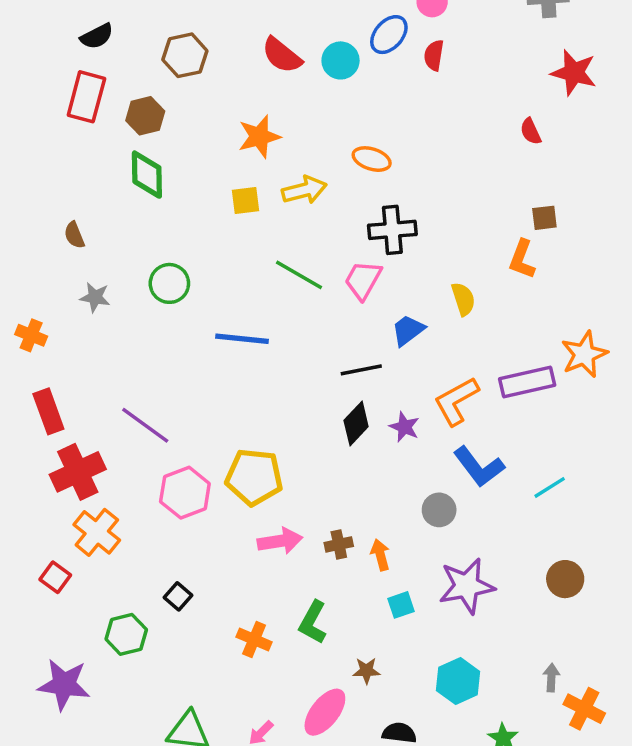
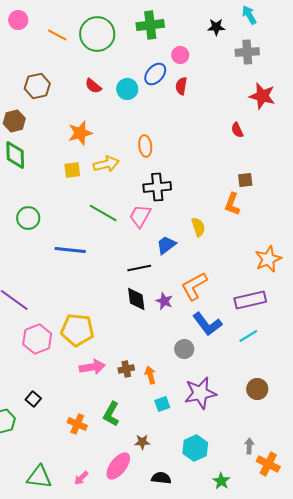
red semicircle: (282, 55) -> (93, 86), size x0.7
orange ellipse: (372, 159) -> (145, 146), turned 65
purple rectangle: (527, 382) -> (250, 300), moved
black diamond: (356, 423) -> (136, 299), turned -50

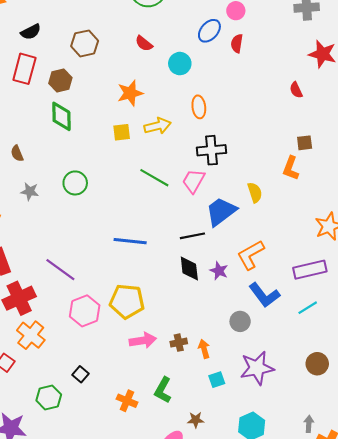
cyan circle: (127, 89) -> (180, 64), moved
blue trapezoid: (166, 245) -> (221, 212), size x1.5
blue line: (70, 250) -> (130, 241), moved

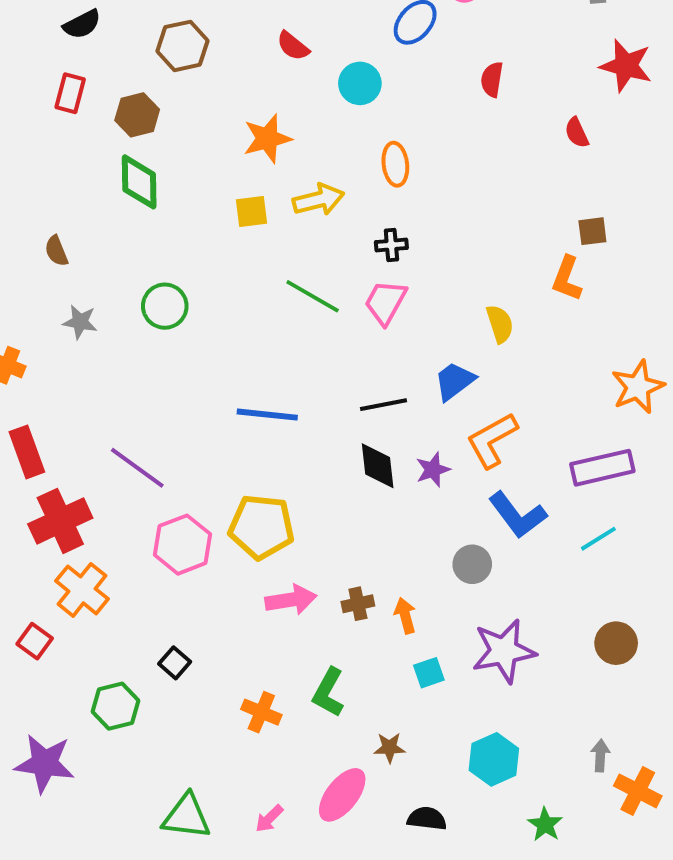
red semicircle: (237, 43) -> (492, 79), moved
red rectangle: (24, 69) -> (70, 93), size x0.7
black cross: (212, 150) -> (391, 245), moved, size x0.6
blue trapezoid: (221, 212) -> (454, 381), moved, size x0.7
purple star: (219, 271) -> (433, 470), turned 30

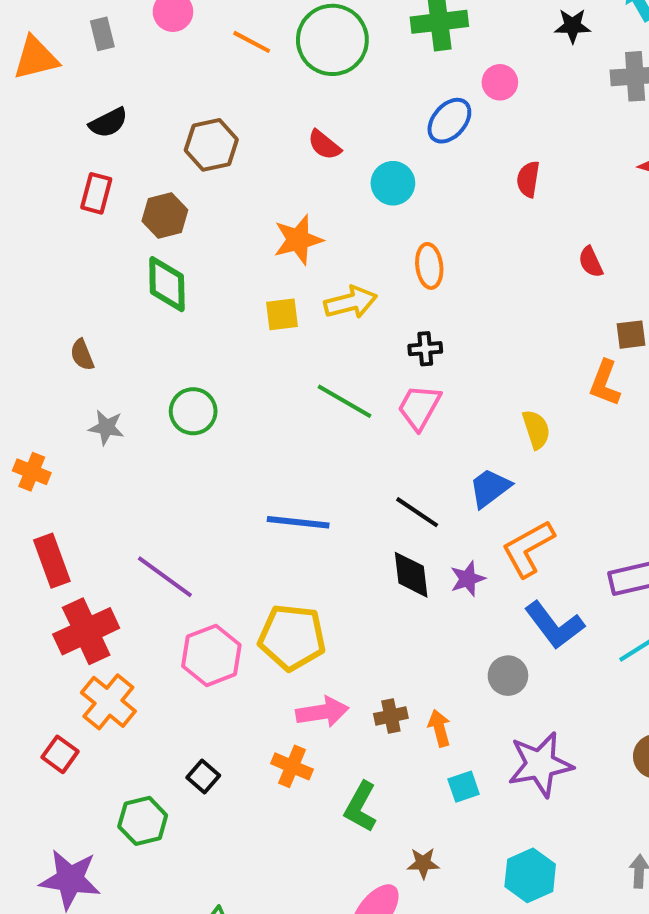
red semicircle: (577, 133) -> (591, 262), moved
black line: (384, 405) -> (417, 512), turned 45
orange cross: (261, 712) -> (292, 766), moved

